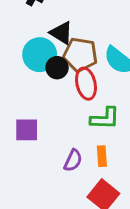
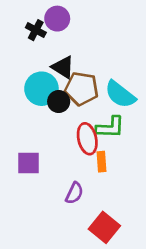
red ellipse: (86, 84) -> (87, 139), moved
green L-shape: (105, 118) -> (110, 127), moved
orange rectangle: (102, 156) -> (102, 162), moved

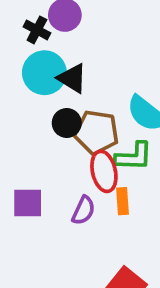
cyan circle: (41, 89) -> (44, 73), moved
brown pentagon: (82, 89) -> (96, 132), moved
purple semicircle: (74, 193) -> (83, 210), moved

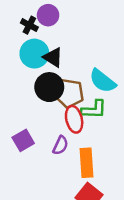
black circle: (67, 123) -> (49, 87), size x1.5
orange rectangle: (123, 201) -> (86, 163), moved, size x1.6
purple square: (28, 203) -> (23, 140), turned -30

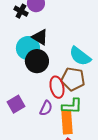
cyan circle: (34, 54) -> (28, 48), moved
brown pentagon: (69, 93) -> (73, 79), moved
green L-shape: (94, 109) -> (72, 106), moved

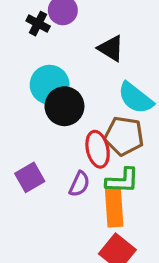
black triangle: (40, 37) -> (111, 48), moved

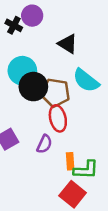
brown pentagon: (124, 136) -> (55, 93), moved
green L-shape: (122, 181) -> (86, 170), moved
orange rectangle: (114, 207) -> (70, 161), size x0.6

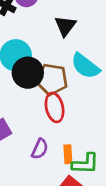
black triangle: (68, 44) -> (65, 26), turned 35
purple semicircle: (44, 144) -> (40, 149), moved

